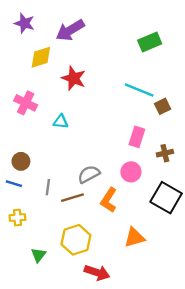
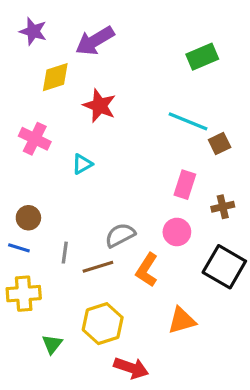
cyan triangle: (61, 122) -> (82, 164), turned -35
yellow cross: (17, 218) -> (24, 294), size x1.5

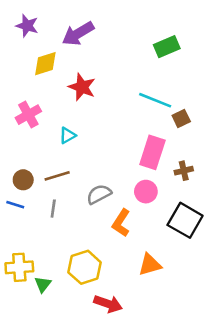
pink cross: (35, 139) -> (28, 115), turned 35
pink rectangle: (185, 185) -> (152, 152), size x1.4
brown line: (98, 267) -> (57, 176), moved
yellow cross: (24, 294) -> (19, 267), moved

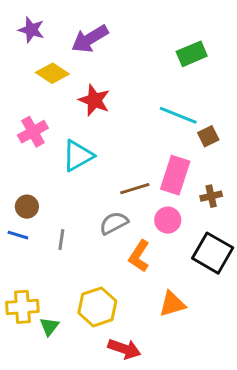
yellow diamond: (45, 64) -> (52, 73), turned 52
cyan triangle: (68, 135) -> (78, 156), size x1.6
brown line: (57, 176) -> (135, 189), moved

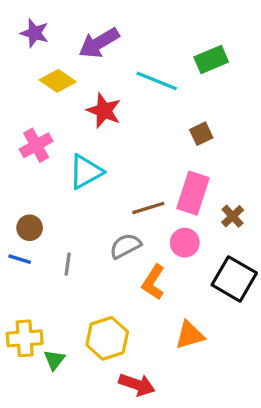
cyan line: (178, 115) -> (157, 81), moved
brown square: (208, 136) -> (201, 134), moved
brown cross: (211, 196) -> (233, 216), turned -30

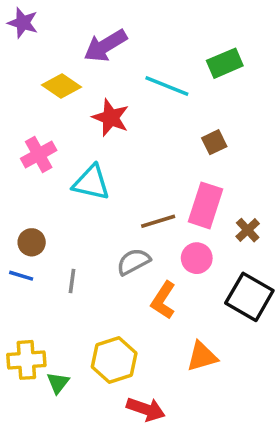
purple star: (35, 33) -> (23, 23), moved
cyan triangle: (86, 172) -> (91, 183), turned 42

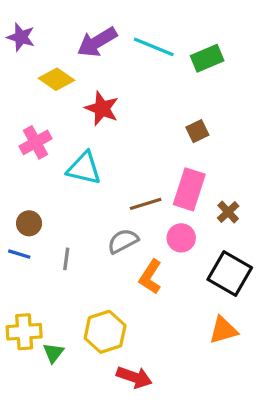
purple star: (23, 23) -> (21, 37), moved
cyan line: (167, 86) -> (154, 47), moved
orange triangle: (202, 356) -> (223, 330), moved

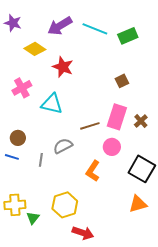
brown cross: (228, 212) -> (141, 121), moved
gray semicircle: (123, 241) -> (63, 146), moved

